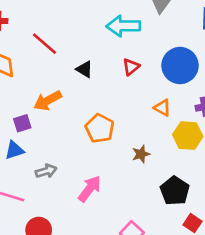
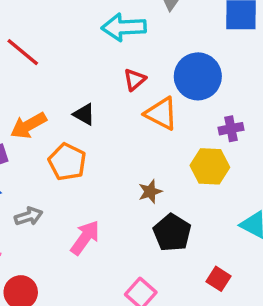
black triangle: (84, 69) -> (84, 114), moved
orange triangle: (162, 108) -> (161, 114), moved, size x1.5
orange pentagon: (100, 128) -> (67, 162), moved
black pentagon: (175, 191) -> (172, 233), moved

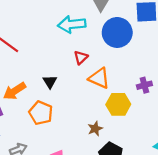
blue circle: (198, 76) -> (117, 32), moved
black triangle: (84, 114) -> (50, 82), turned 32
yellow hexagon: (210, 166) -> (118, 104), moved

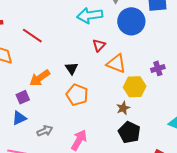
orange pentagon: (41, 113) -> (77, 95), moved
brown star: (95, 129) -> (123, 108), moved

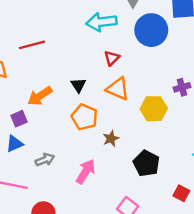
red line: (32, 36) -> (32, 45), turned -50
orange triangle: (116, 64) -> (118, 89), moved
brown star: (123, 108) -> (111, 138), moved

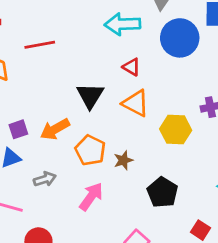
red triangle: (112, 58) -> (131, 67), turned -49
black triangle: (78, 85) -> (90, 96), size x1.5
orange arrow: (40, 96) -> (55, 129), moved
orange pentagon: (84, 117) -> (90, 150), moved

